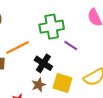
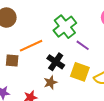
green cross: (52, 27) -> (65, 27), turned -30
yellow square: (63, 83) -> (80, 72), moved

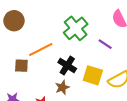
purple line: (83, 45) -> (105, 44), moved

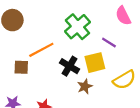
yellow square: (93, 75) -> (95, 63), moved, turned -30
brown star: (62, 87) -> (85, 86), moved

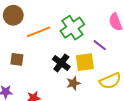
orange line: (41, 50) -> (39, 32), moved

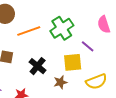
black cross: (61, 63) -> (38, 66), moved

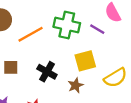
green cross: (62, 28) -> (67, 25), turned -35
purple line: (88, 46) -> (97, 29), moved

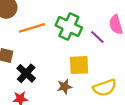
black cross: (47, 72) -> (26, 73), moved

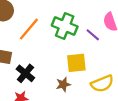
orange line: (32, 28) -> (29, 29), turned -30

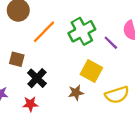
green cross: (65, 26) -> (82, 31), turned 35
yellow square: (76, 63) -> (91, 71), turned 30

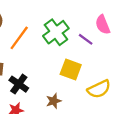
brown star: (76, 93) -> (54, 101), moved

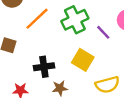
black cross: (19, 84) -> (44, 67), moved, turned 36

